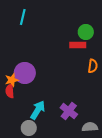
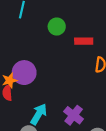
green circle: (86, 32) -> (57, 27), moved

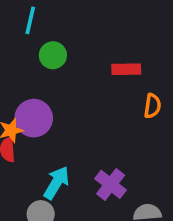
green circle: (57, 27) -> (53, 55), moved

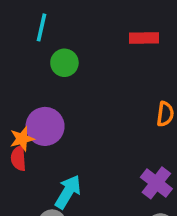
red rectangle: (126, 69) -> (144, 38), moved
purple cross: (111, 184) -> (156, 183), moved

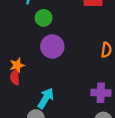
purple circle: (45, 126) -> (52, 47), moved
purple cross: (156, 183) -> (101, 93), turned -36

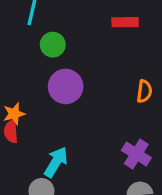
purple cross: (101, 93) -> (136, 154), turned 30

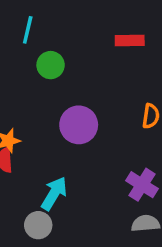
purple circle: (66, 86) -> (79, 125), moved

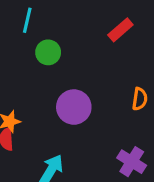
red rectangle: (130, 40) -> (120, 30), turned -40

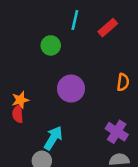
cyan line: (27, 20) -> (75, 20), moved

